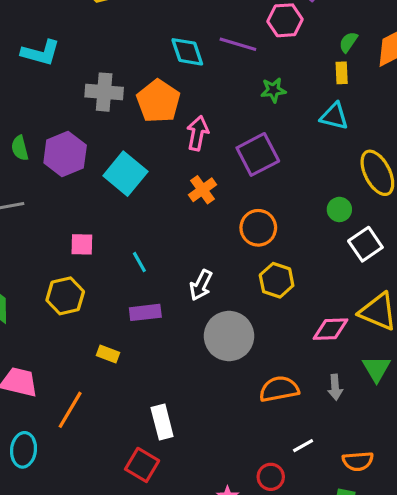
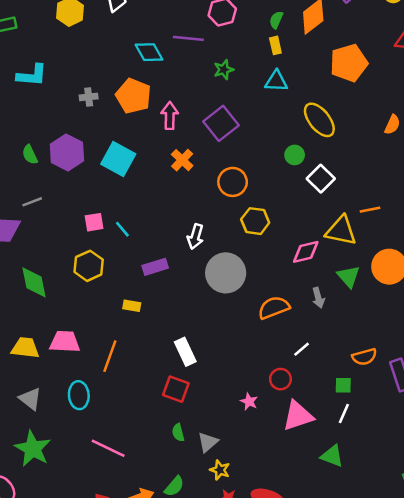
gray cross: (104, 92) -> (89, 97), size x0.6
cyan line: (139, 262) -> (122, 229), moved
orange semicircle: (358, 461) -> (364, 357), moved

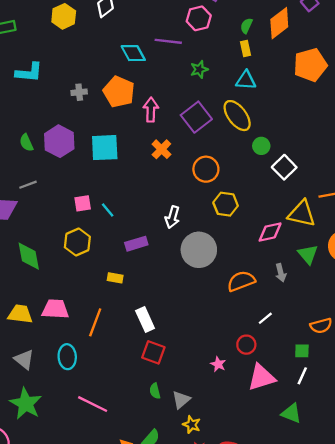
yellow ellipse: (319, 120) -> (237, 116), moved
cyan square: (118, 159) -> (105, 148), turned -32
white rectangle: (185, 352) -> (145, 320), moved

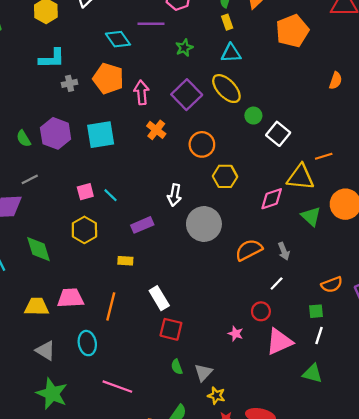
cyan L-shape: (29, 72) -> (52, 59), moved
gray arrow: (281, 273) -> (284, 251), moved

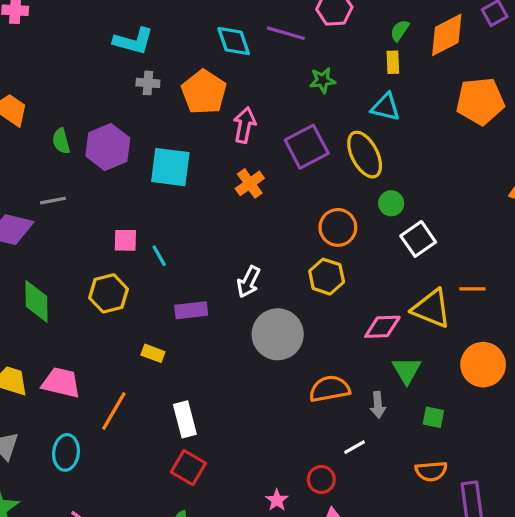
orange circle: (202, 144) -> (338, 227), moved
green triangle: (311, 216) -> (407, 370), moved
green square: (316, 311) -> (433, 417), moved

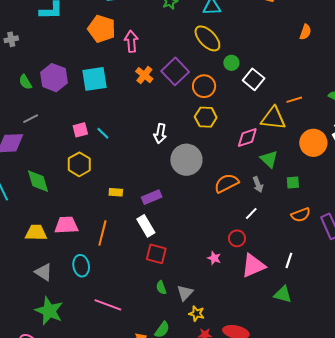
gray cross: (148, 83) -> (11, 39), moved
purple square: (307, 147) -> (175, 71), moved
purple rectangle: (191, 310) -> (152, 197), moved

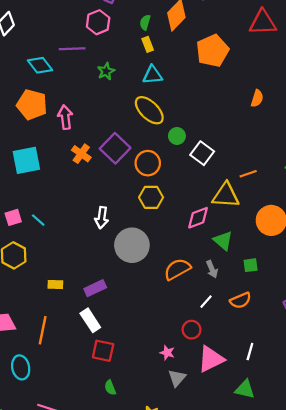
orange semicircle: (301, 215) -> (241, 300), moved
gray triangle: (185, 293) -> (177, 378), moved

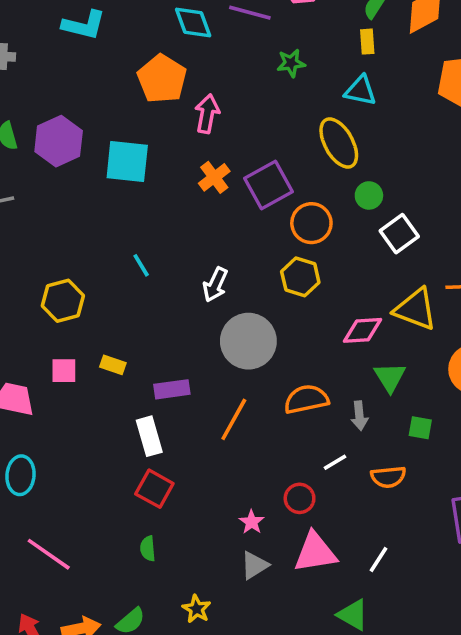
pink square: (13, 217) -> (64, 371), moved
cyan line: (38, 220) -> (141, 265), moved
orange line: (43, 330) -> (234, 419), moved

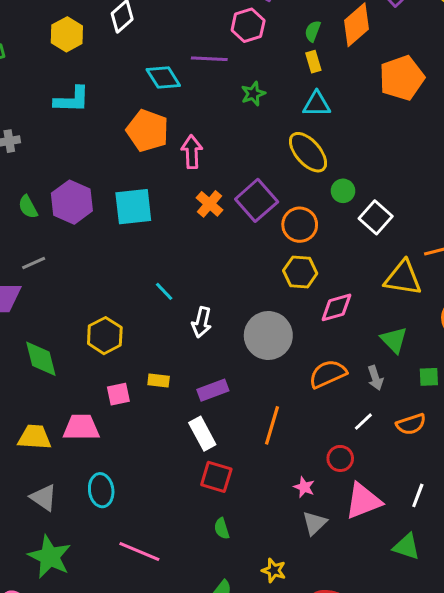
white arrow: (215, 285) -> (202, 322), moved
pink diamond: (362, 330) -> (336, 307), moved
orange line: (234, 419) -> (272, 425), moved

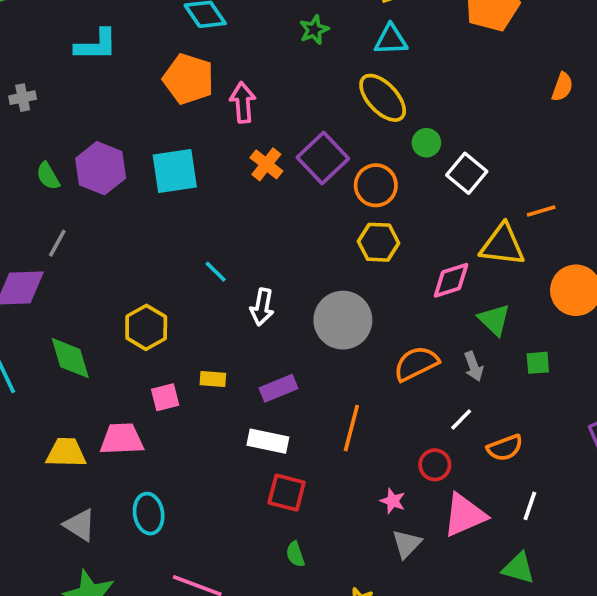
gray line: (34, 263) -> (57, 243), turned -35
pink diamond: (336, 307) -> (451, 280), moved
orange semicircle: (411, 424) -> (505, 448), moved
white rectangle: (202, 434) -> (268, 441), turned -48

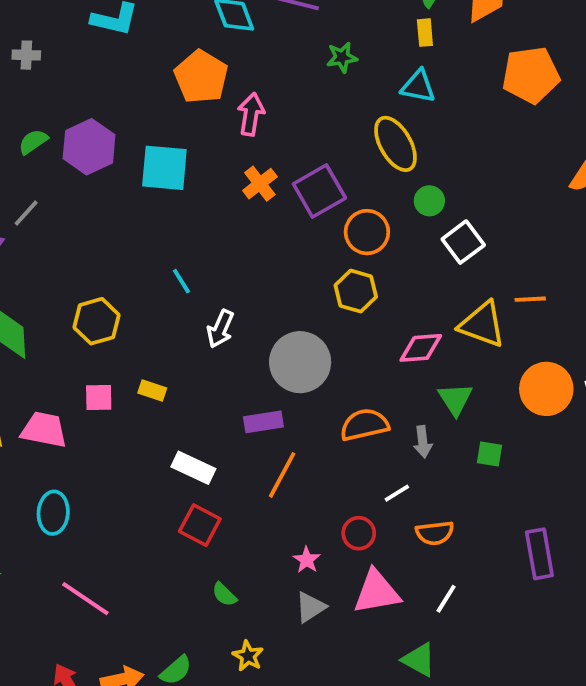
green semicircle: (48, 176) -> (33, 142), turned 72
purple rectangle: (279, 388) -> (263, 422), moved
green semicircle: (295, 554) -> (224, 594), moved, turned -40

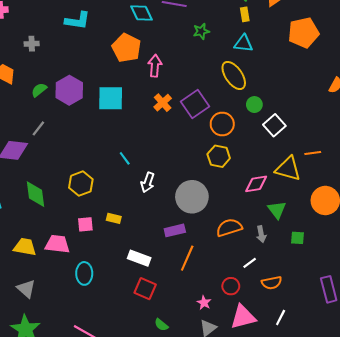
cyan ellipse: (53, 513) -> (84, 273), moved

